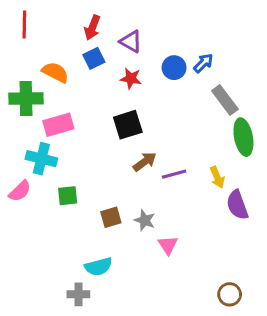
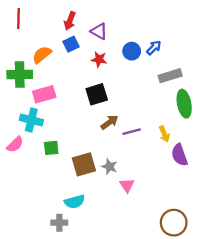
orange semicircle: (55, 72) -> (42, 55), turned -66
gray rectangle: (225, 100) -> (170, 76), turned -70
brown square: (111, 217) -> (84, 164), size x1.5
brown circle: (230, 294) -> (174, 223), size x1.5

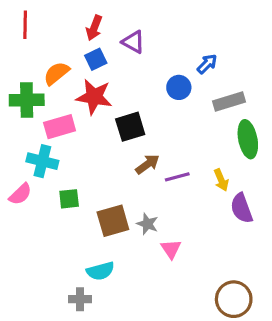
blue circle: (132, 51) -> (179, 87), moved
red star: (99, 59) -> (94, 97), moved, size x1.6

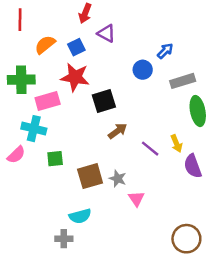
red arrow: (94, 28) -> (85, 13), moved
orange semicircle: (56, 73) -> (45, 45), moved
purple line: (177, 177) -> (150, 149), moved, turned 54

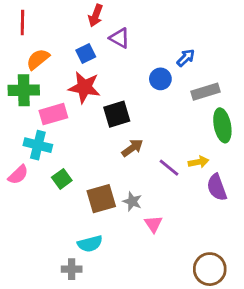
orange semicircle: (45, 45) -> (38, 59), moved
yellow arrow: (176, 144) -> (198, 162), turned -78
green square: (55, 159) -> (62, 179), turned -30

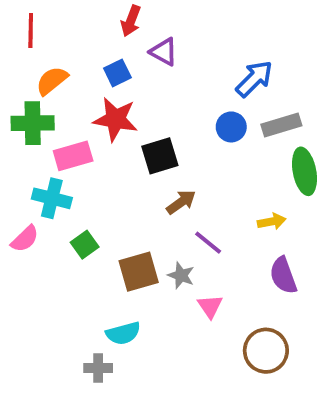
blue arrow: (186, 58) -> (254, 79), size x1.5
blue circle: (160, 79) -> (231, 127), moved
purple line: (169, 168) -> (208, 243), moved
purple semicircle: (217, 187) -> (283, 275), moved
brown circle: (210, 269) -> (266, 351), moved

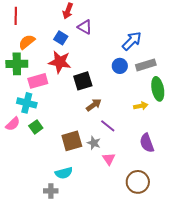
blue square: (117, 73) -> (61, 38), turned -32
yellow arrow: (272, 221) -> (141, 106), moved
green square: (85, 245) -> (36, 127), moved

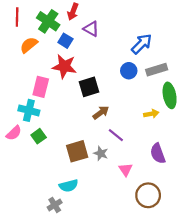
green cross: (17, 64) -> (48, 21), moved, turned 35
pink rectangle: (38, 81) -> (41, 87), turned -60
pink triangle: (109, 159) -> (126, 170), moved
gray cross: (51, 191) -> (55, 205), turned -32

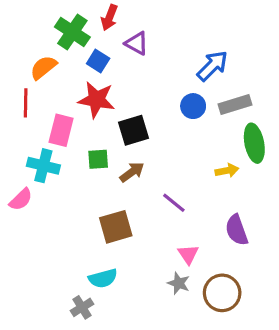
red line: (17, 17) -> (26, 103), moved
brown arrow: (101, 113) -> (132, 172), moved
green square: (39, 136) -> (98, 159), moved, turned 32
gray star: (101, 153) -> (179, 283), moved

